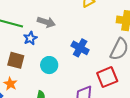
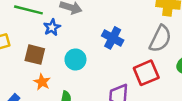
orange star: (10, 84) -> (42, 82), moved

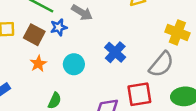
brown square: (35, 55) -> (34, 35), moved
orange star: (42, 82) -> (38, 64), moved

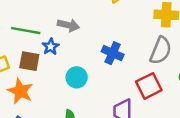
orange star: (38, 64) -> (20, 91), moved, size x1.5

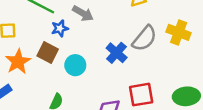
gray semicircle: (161, 50) -> (144, 38), moved
brown square: (29, 61) -> (48, 52), moved

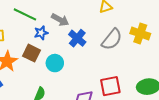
blue cross: (117, 53) -> (77, 38), moved

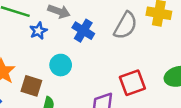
brown square: (31, 53) -> (31, 86), moved

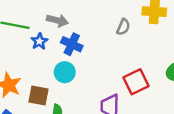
gray semicircle: (126, 26) -> (123, 27), size x0.6
blue cross: (83, 31) -> (72, 44), moved

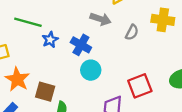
gray arrow: (57, 20) -> (101, 19), moved
cyan circle: (65, 72) -> (91, 70), moved

